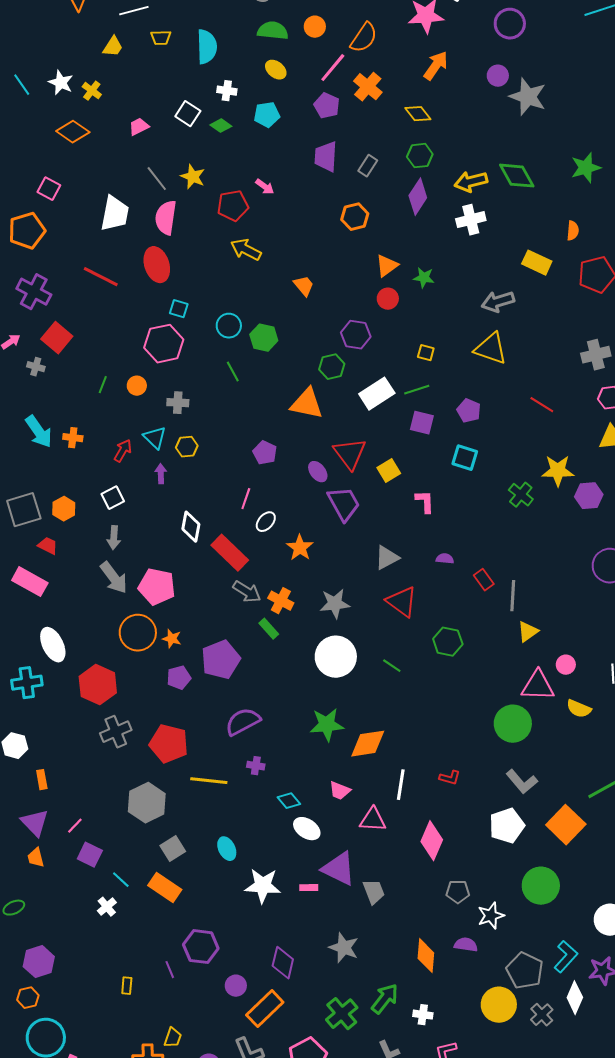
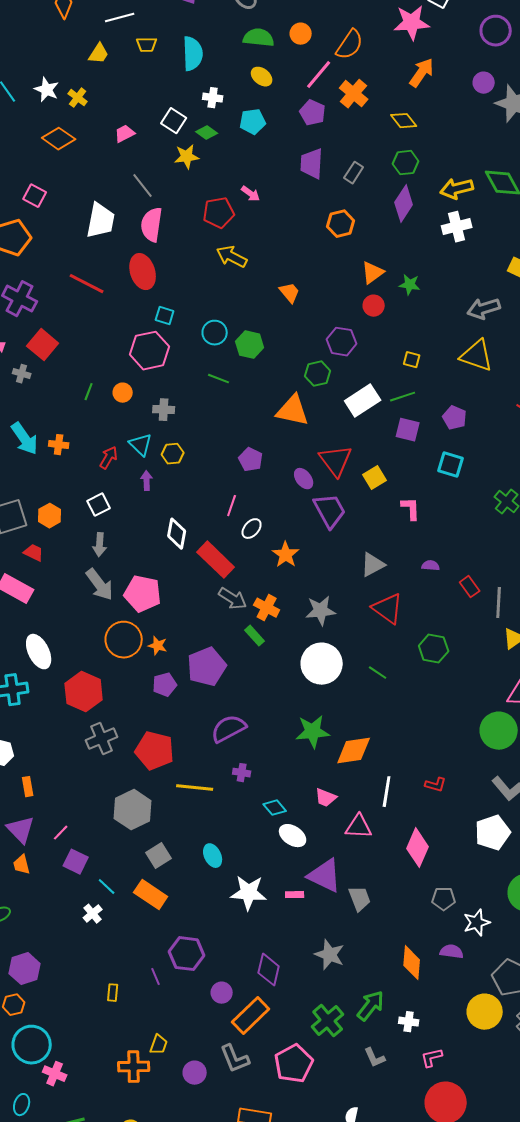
yellow star: (193, 177) -> (187, 157), moved, turned -30
green line: (233, 372) -> (219, 379), turned -40

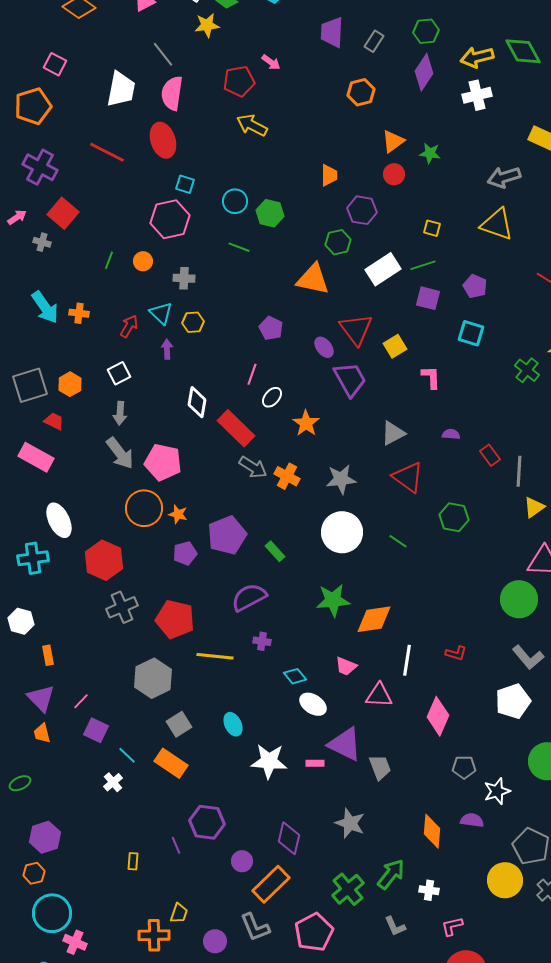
orange trapezoid: (290, 293) -> (329, 175), moved, turned 40
green rectangle: (255, 636) -> (275, 551), moved

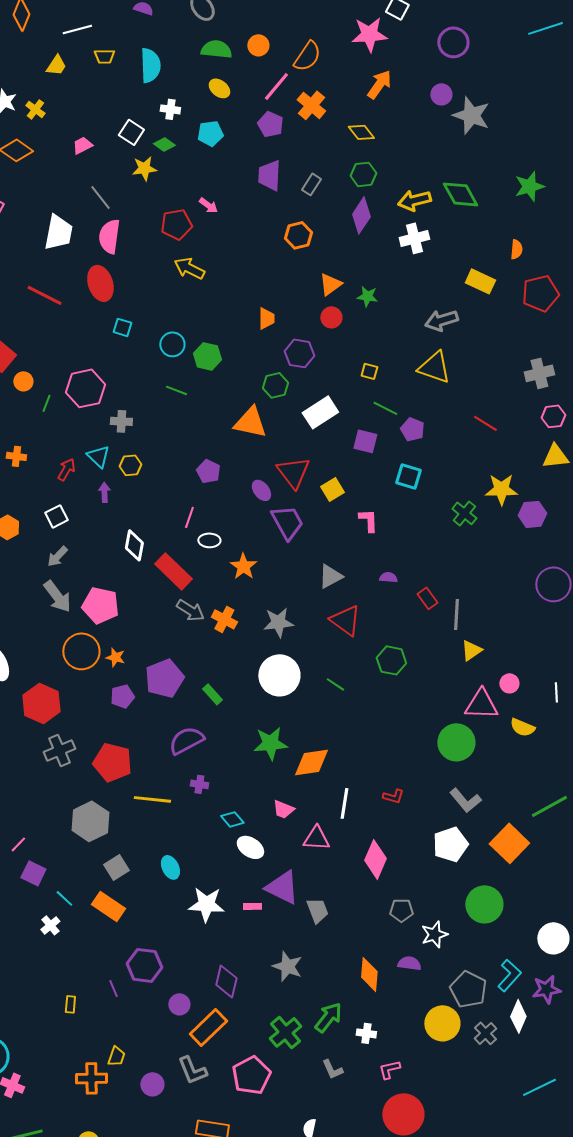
pink hexagon: (170, 219) -> (85, 388), moved
orange circle: (143, 261) -> (23, 381), moved
green line: (423, 265) -> (385, 408), moved, turned 45
white ellipse: (272, 397) -> (209, 540), turned 50
gray arrow: (120, 413) -> (57, 556), turned 40

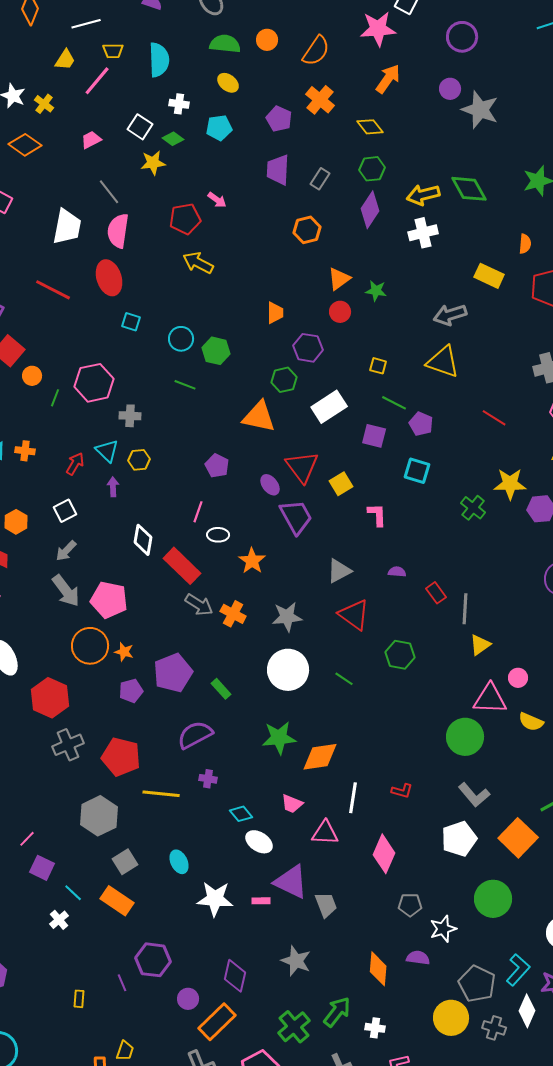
pink line: (276, 86) -> (97, 81), moved
gray cross: (485, 1033) -> (494, 1028), turned -30

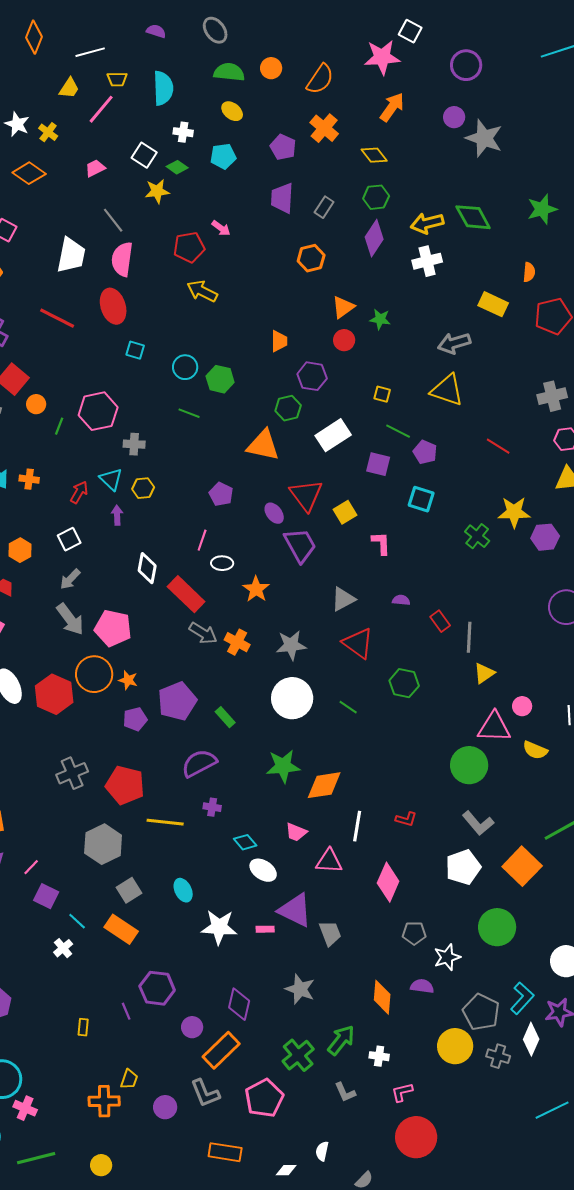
red hexagon: (50, 698) -> (54, 694), moved

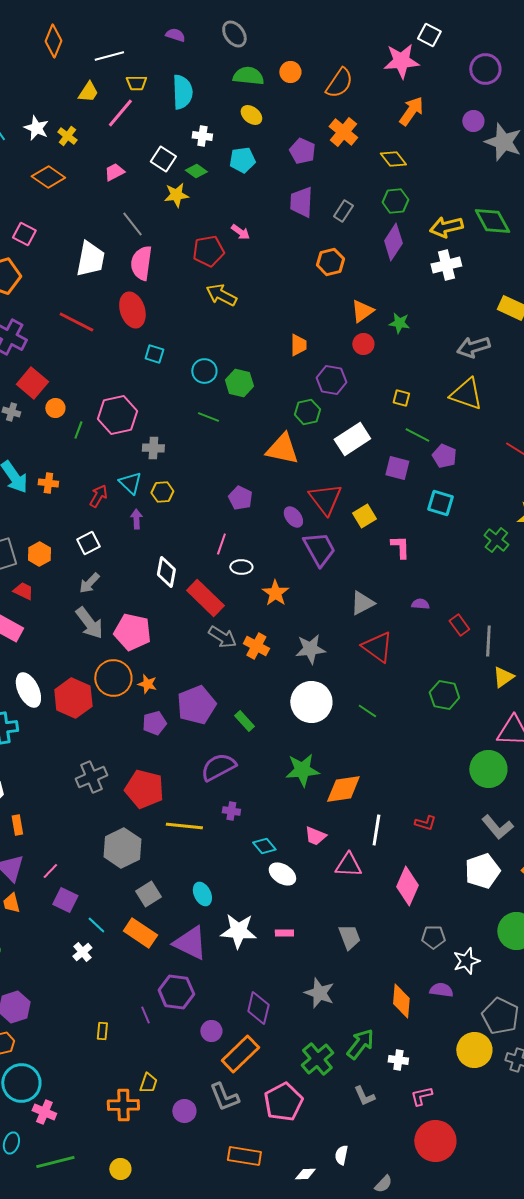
green hexagon: (404, 683) -> (444, 695), moved
purple triangle: (295, 910) -> (190, 943), moved

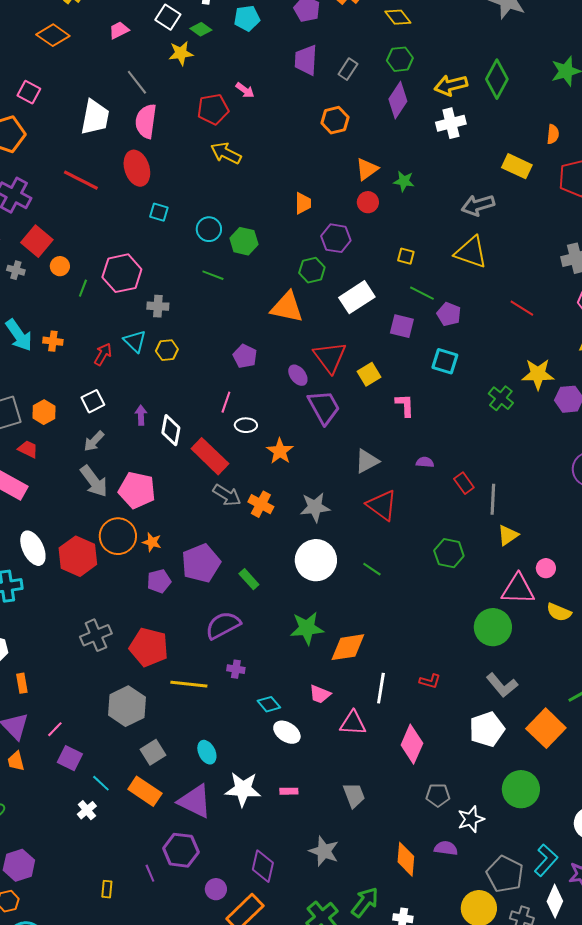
green diamond: (492, 221) -> (497, 79), turned 57
purple arrow: (136, 519) -> (141, 415), moved

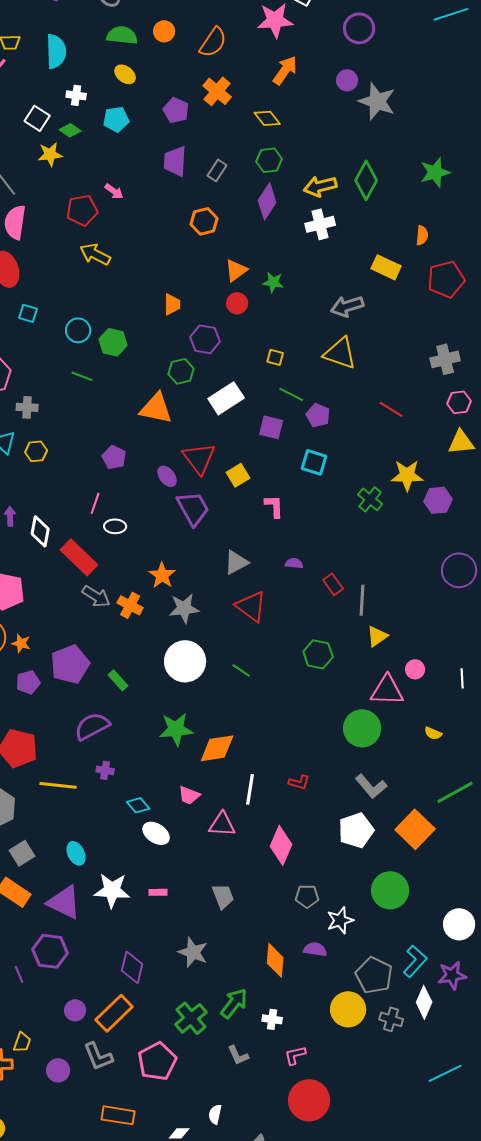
orange star: (280, 451) -> (162, 575), moved
yellow semicircle: (559, 612) -> (433, 733), moved, size x0.7
purple circle: (216, 889) -> (75, 1010), moved

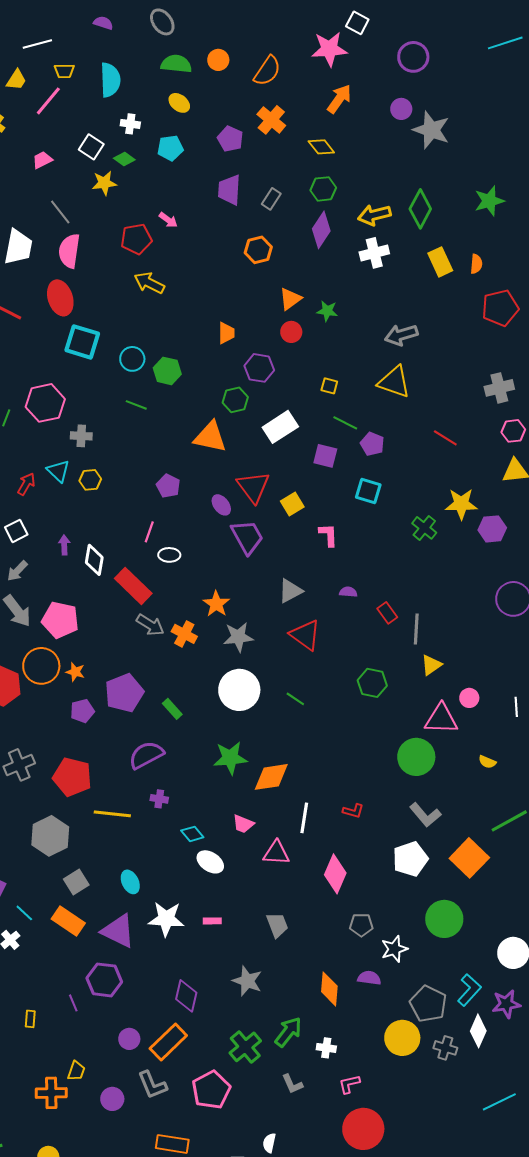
yellow rectangle: (386, 267) -> (440, 262), moved, turned 40
cyan square: (28, 313) -> (82, 342), size x1.8

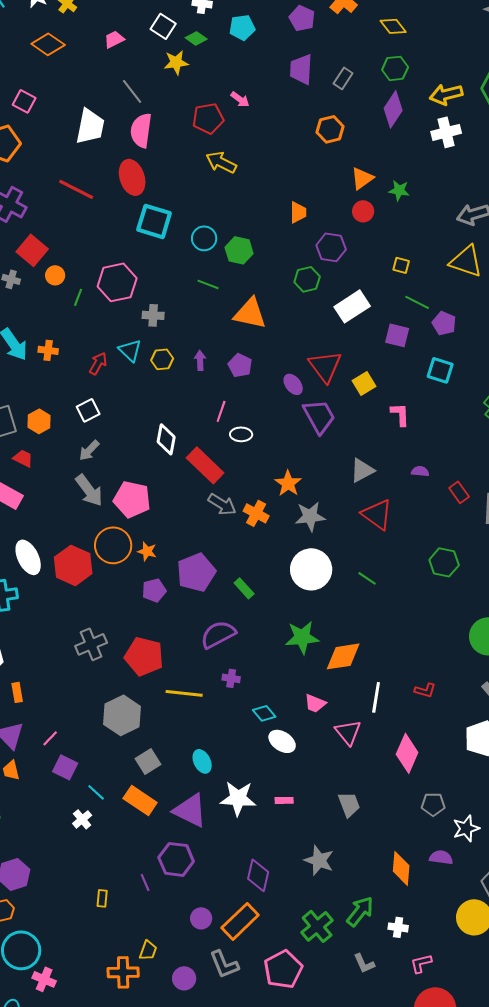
orange triangle: (210, 437) -> (250, 313), moved
purple arrow: (64, 545) -> (200, 360), moved
pink triangle: (276, 853) -> (348, 732), turned 48

